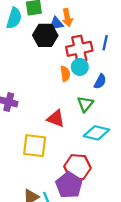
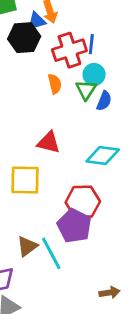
blue line: (105, 43) -> (91, 44), moved
cyan circle: (80, 67) -> (94, 74), moved
blue semicircle: (100, 81) -> (104, 101), moved
green triangle: (85, 104) -> (86, 90), moved

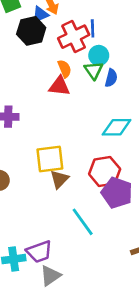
red triangle: (49, 142) -> (59, 86), moved
purple pentagon: (74, 226) -> (117, 193), moved
brown triangle: (27, 246) -> (59, 179), moved

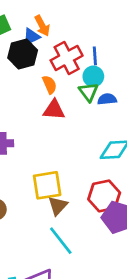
blue line: (93, 28) -> (95, 56), moved
orange semicircle: (65, 69) -> (50, 85), moved
blue semicircle: (111, 78) -> (107, 99), turned -108
cyan line: (83, 222) -> (61, 241), moved

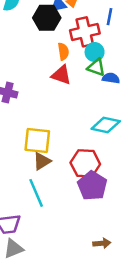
blue line: (95, 56) -> (109, 17), moved
cyan circle: (93, 76) -> (95, 52), moved
green triangle: (88, 92) -> (96, 67), turned -48

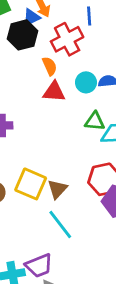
cyan circle: (95, 52) -> (86, 82), moved
green triangle: (96, 67) -> (95, 121), moved
yellow square: (37, 140) -> (31, 184), moved, turned 32

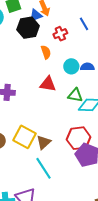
blue line: (89, 16) -> (84, 24), moved, turned -32
red cross: (67, 39) -> (60, 34), size x0.6
red triangle: (54, 92) -> (48, 84), moved

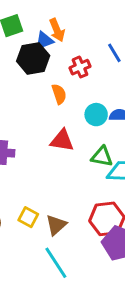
yellow square: (25, 137) -> (28, 217), size x0.6

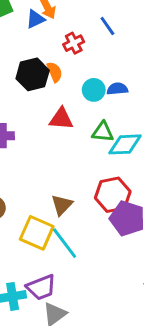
black hexagon: (33, 58) -> (33, 74), moved
yellow square: (28, 217) -> (37, 233), moved, size x1.6

